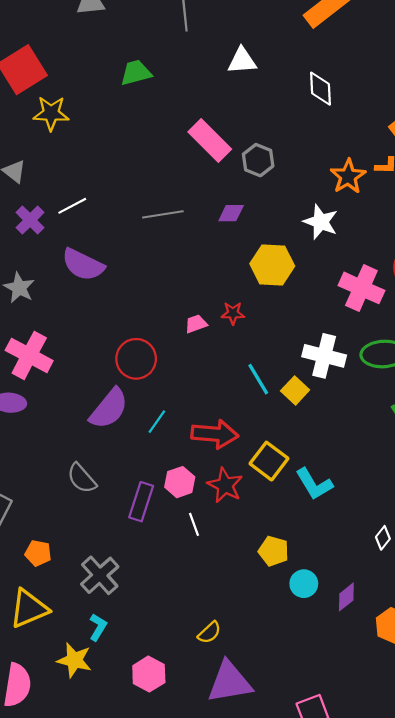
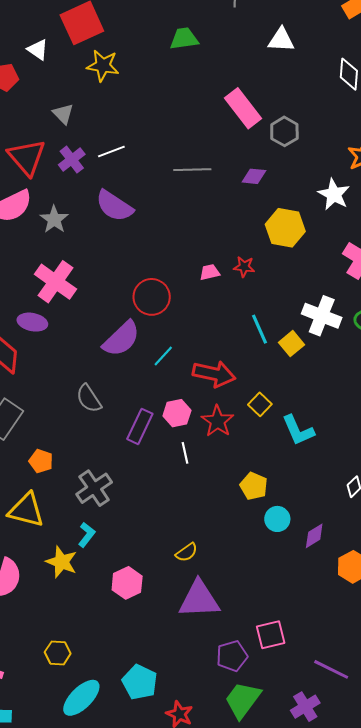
yellow square: (269, 461) -> (260, 404), size x0.7
yellow triangle: (29, 609) -> (26, 510), turned 30

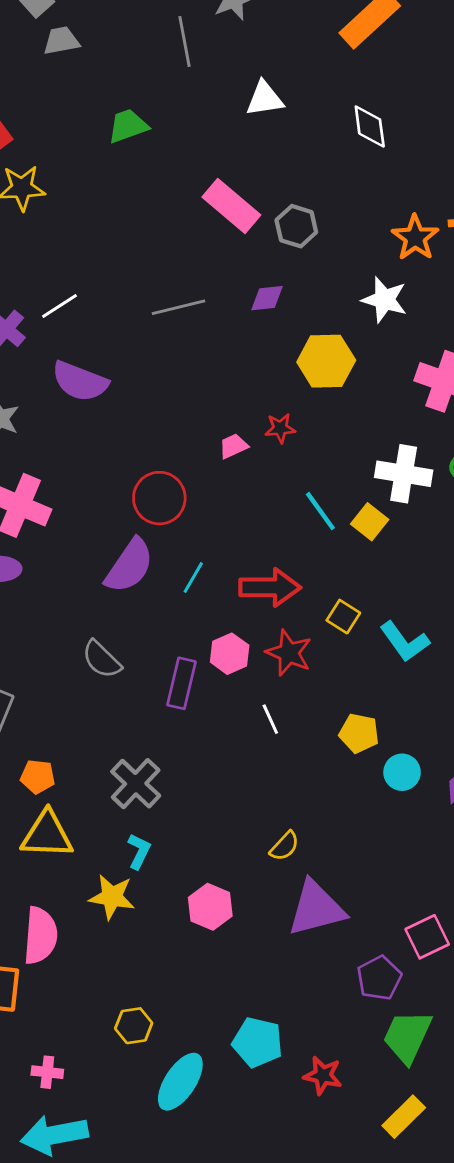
white line: (185, 453) -> (270, 719), moved
orange pentagon: (41, 461) -> (38, 777), moved

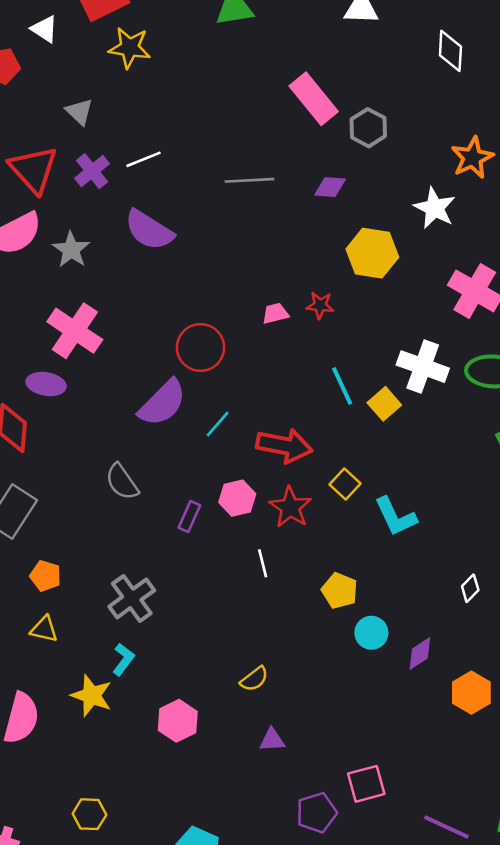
purple rectangle: (181, 683) -> (189, 517), size x0.7
yellow triangle: (47, 835) -> (44, 629), size x0.6
purple triangle: (316, 908) -> (272, 740), size x0.5

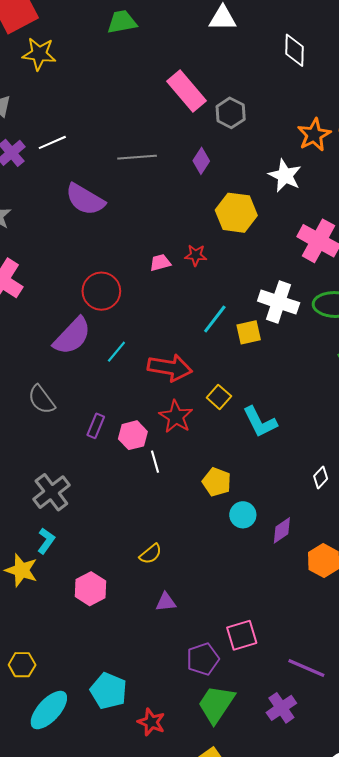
purple diamond: (330, 187) -> (201, 161), turned -60
purple semicircle: (149, 230) -> (85, 199), moved
cyan line: (342, 386) -> (215, 319), turned 64
yellow square: (384, 404) -> (249, 332), turned 30
pink hexagon: (237, 498) -> (133, 435), moved

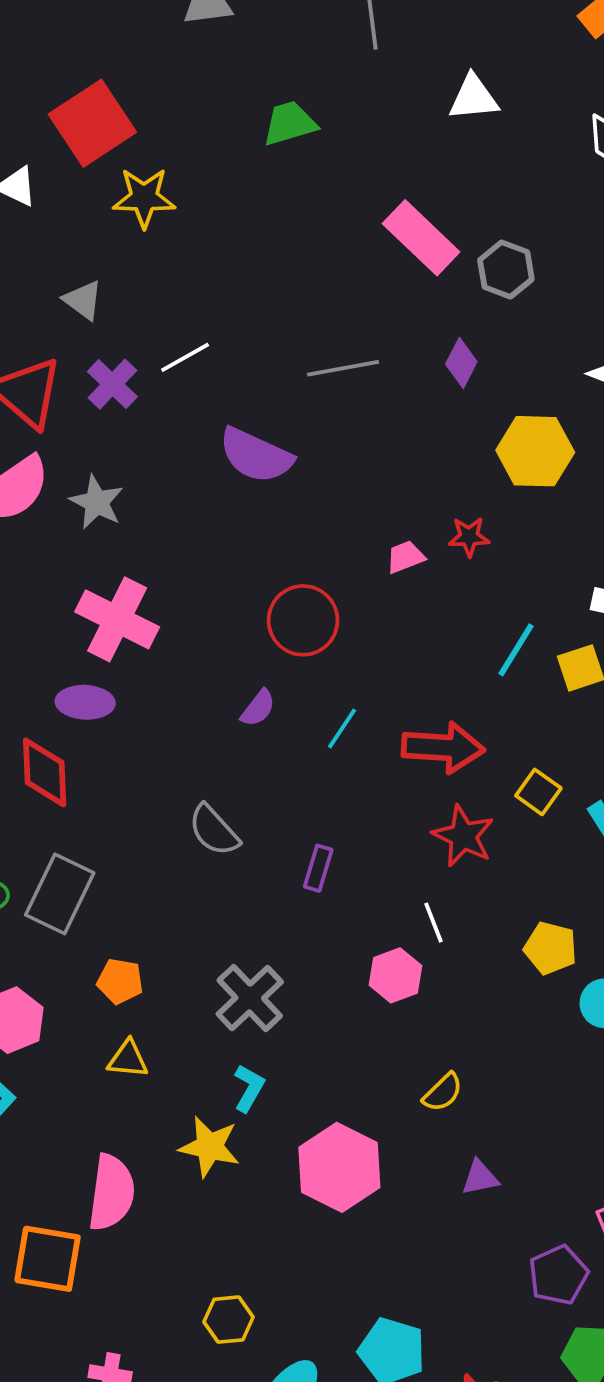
purple semicircle: (72, 336) -> (258, 708), size x0.5
pink hexagon: (133, 435) -> (395, 975), moved
pink hexagon: (90, 589) -> (339, 1167), size x1.4

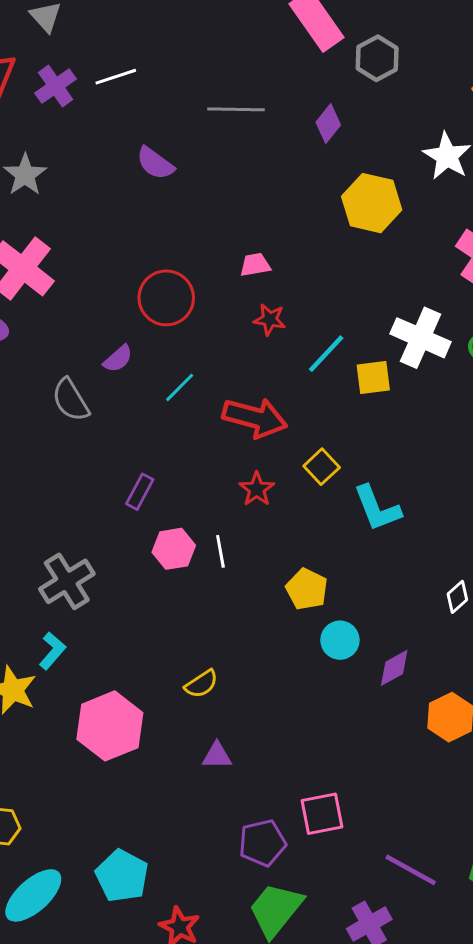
purple semicircle: (256, 455) -> (155, 163), size x0.7
red star: (469, 537) -> (270, 320), moved
gray semicircle: (214, 830) -> (71, 400), moved
red star: (463, 836) -> (257, 489), size x0.7
pink hexagon: (395, 975) -> (174, 549), moved

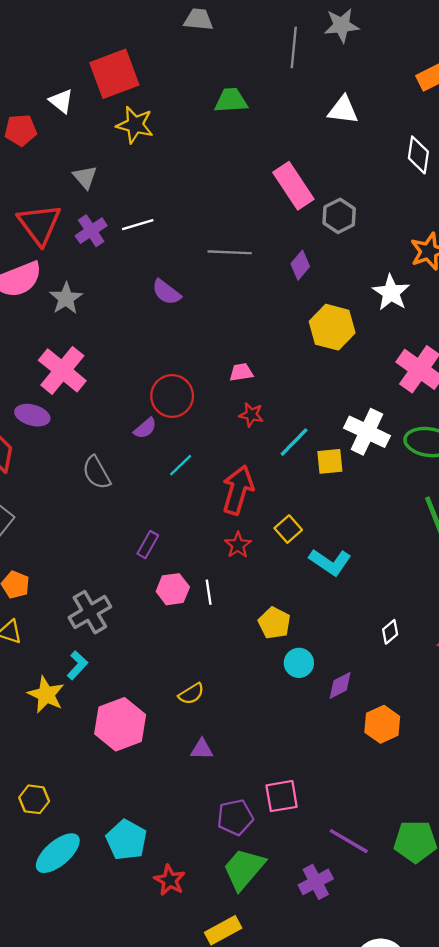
purple semicircle: (118, 359) -> (145, 428), moved
red arrow: (255, 418) -> (238, 490), turned -90
cyan L-shape: (377, 508) -> (330, 562), turned -36

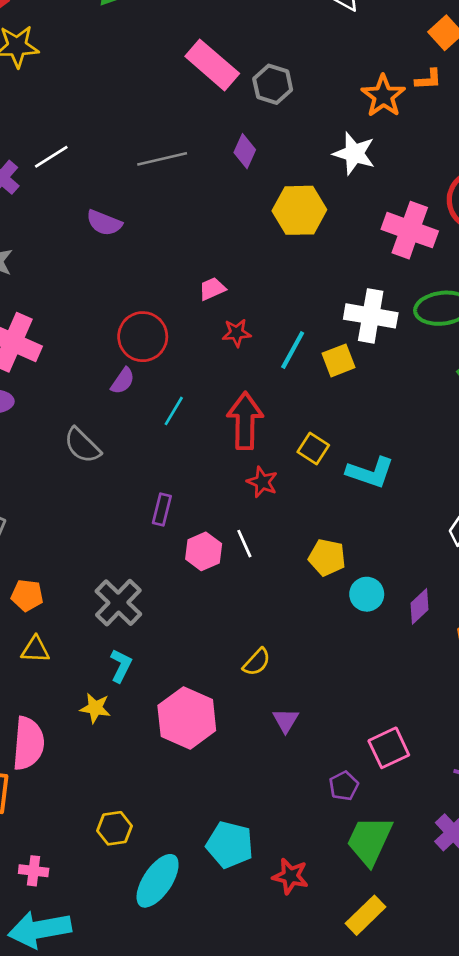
yellow star: (46, 695) -> (95, 708), size x0.7
purple triangle: (202, 749) -> (286, 720), turned -45
purple pentagon: (235, 817) -> (344, 786), size x0.7

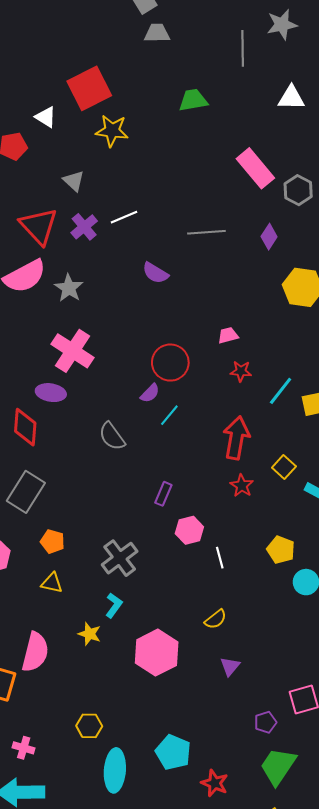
cyan line: (174, 411) -> (169, 415), moved
white line: (244, 544) -> (220, 558), moved
cyan ellipse: (158, 881) -> (115, 770), turned -39

